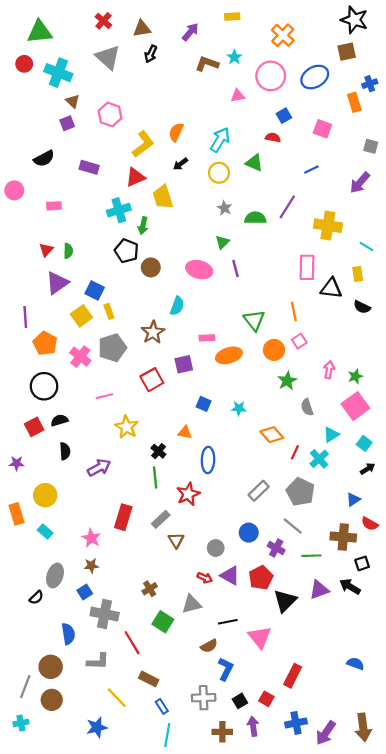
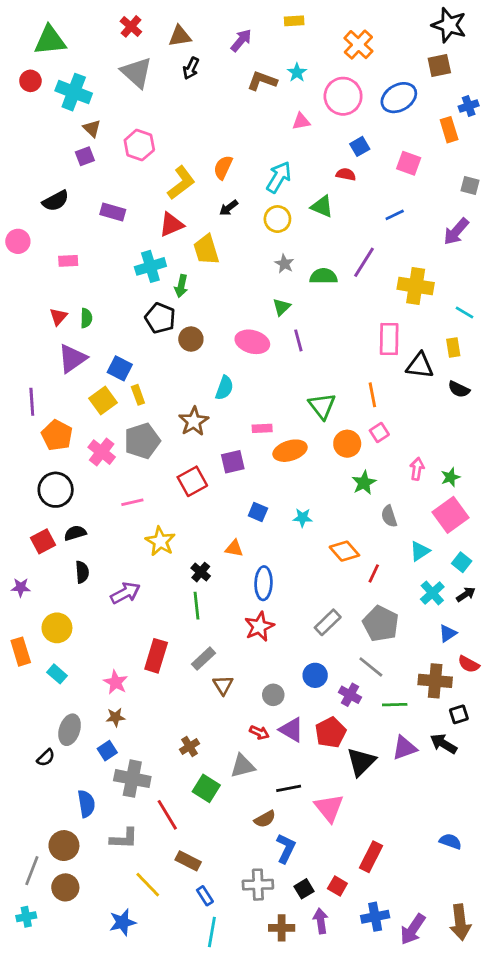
cyan cross: (319, 459) -> (432, 593), moved
red star: (188, 494) -> (259, 626), moved

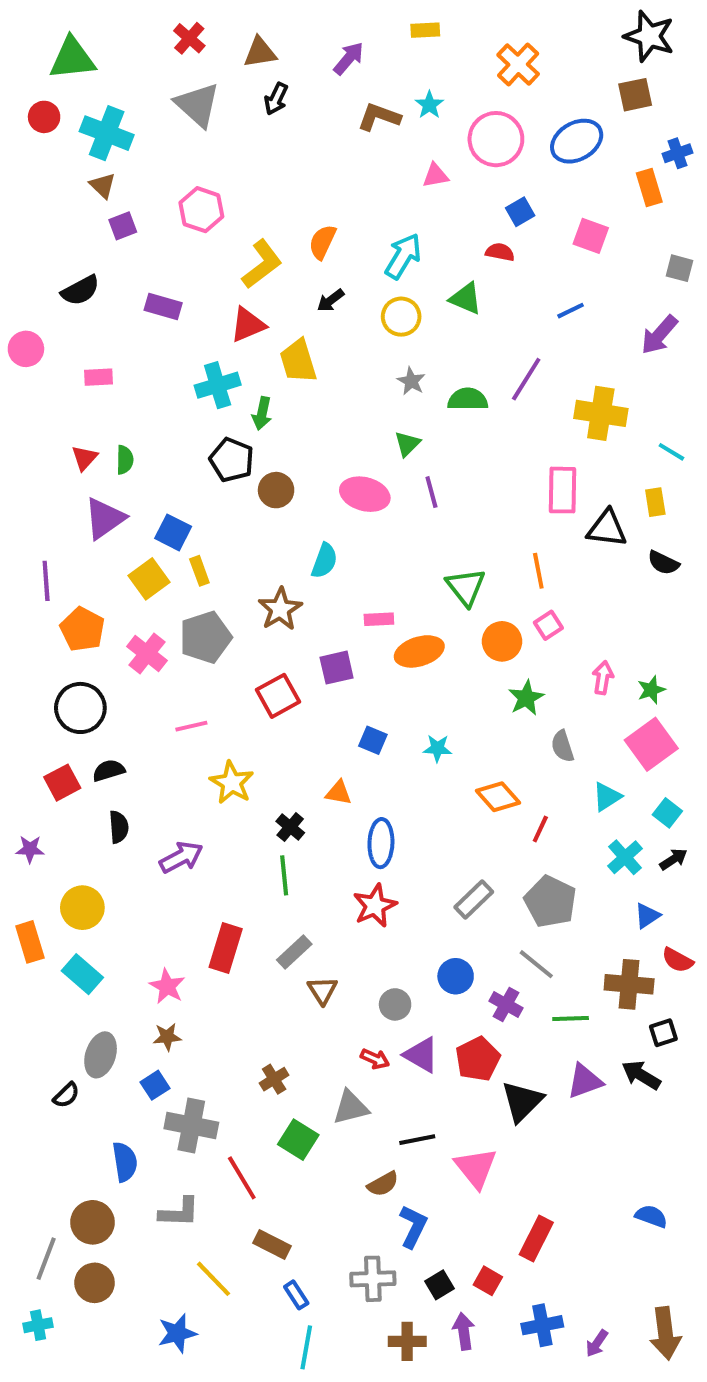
brown triangle: (92, 128) -> (103, 185), moved
cyan rectangle: (57, 674) -> (82, 974), size x1.4
purple arrow: (413, 929) -> (597, 1343), size x0.6

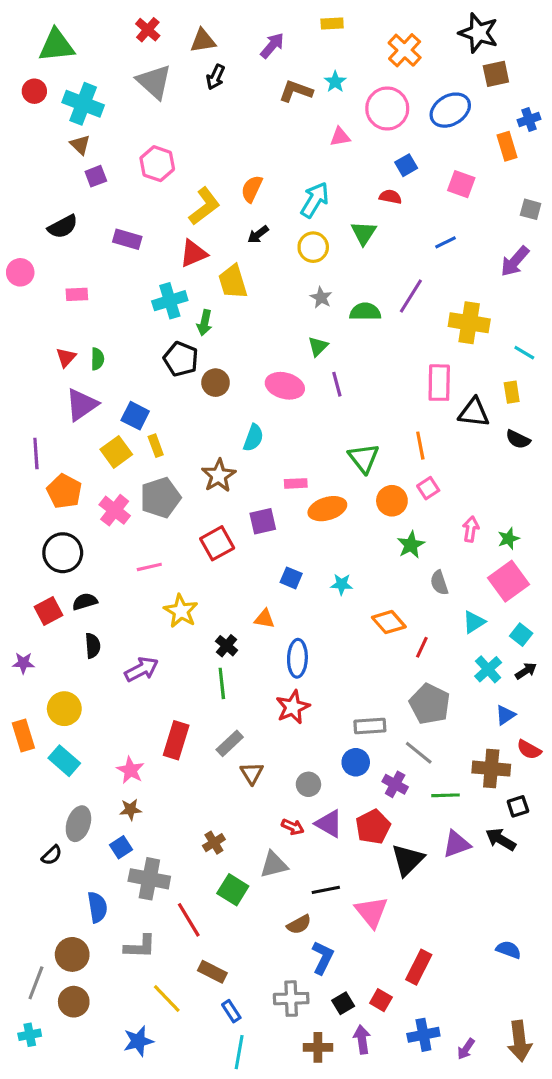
black star: (649, 36) -> (479, 33), moved
green triangle: (466, 298) -> (364, 233), turned 40
gray rectangle: (474, 900) -> (370, 726), moved, turned 40

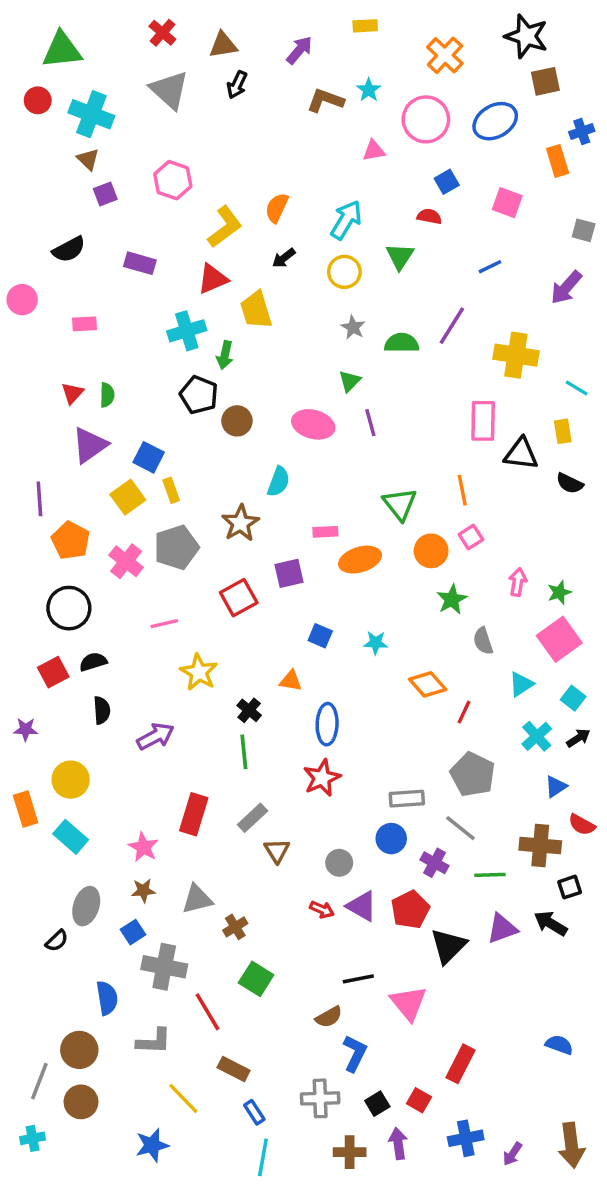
gray triangle: (274, 865) -> (197, 899), moved

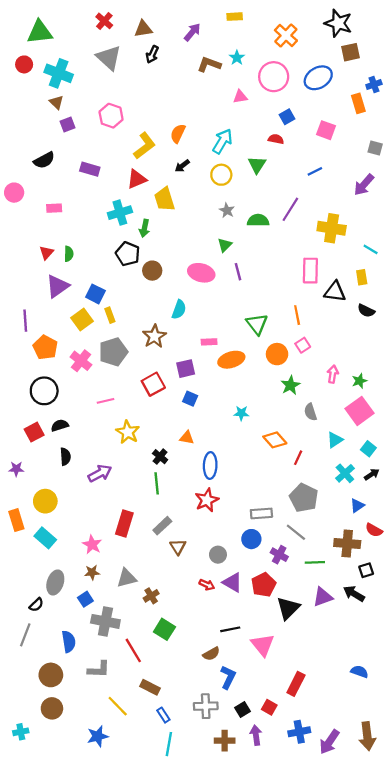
blue square: (320, 636) -> (190, 399), moved
gray line: (39, 1081) -> (25, 635), moved
purple arrow: (512, 1154) -> (329, 742), size x1.6

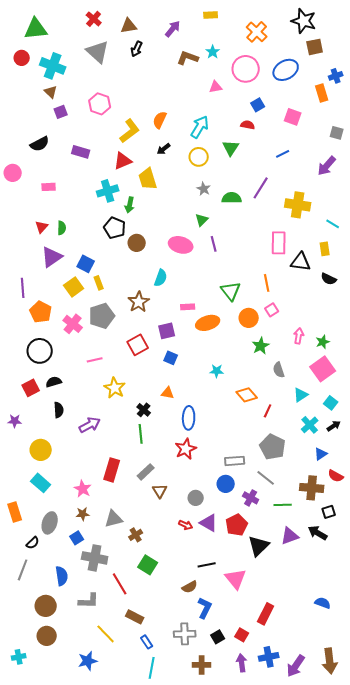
orange rectangle: (16, 520) -> (15, 512), moved
purple arrow: (256, 735) -> (242, 663), moved

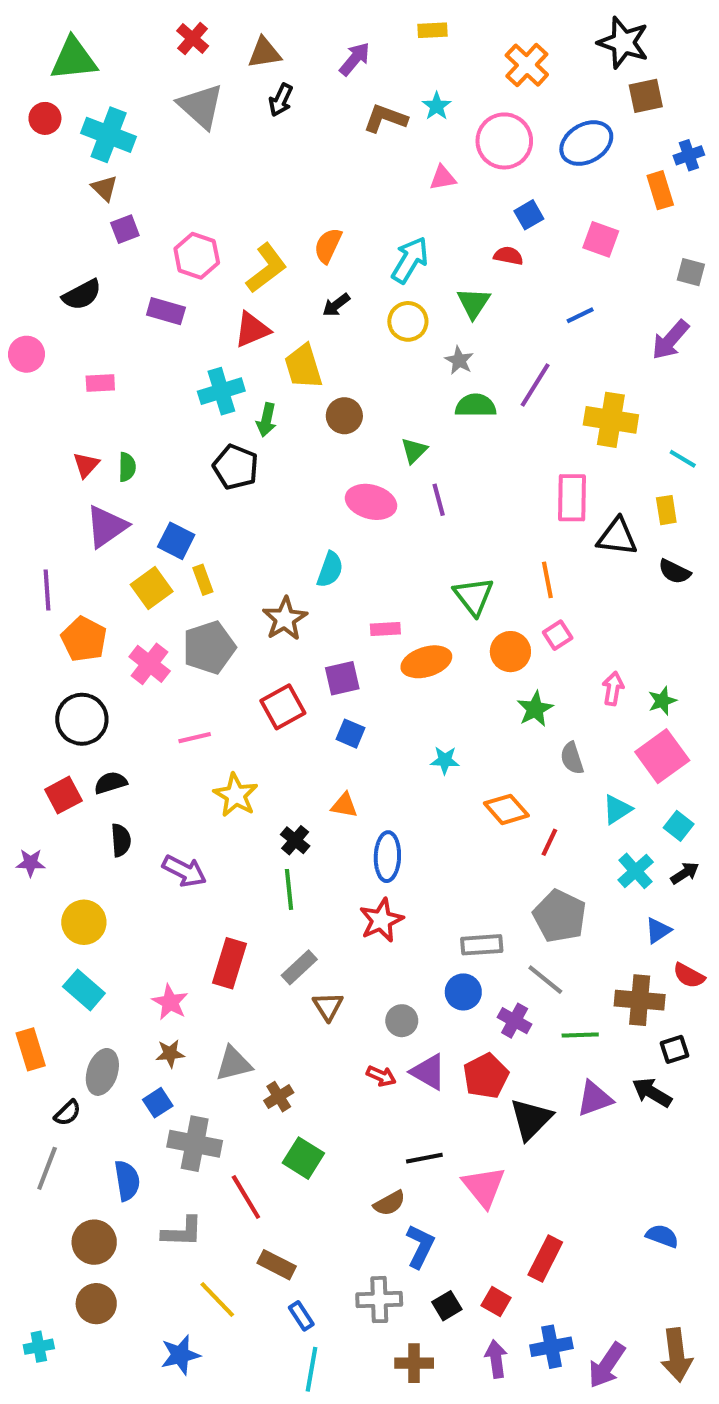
pink hexagon: (100, 104) -> (197, 256), moved
gray star: (204, 189) -> (459, 360), moved
brown circle: (137, 243) -> (344, 416), moved
purple arrow: (90, 425) -> (184, 871), turned 55

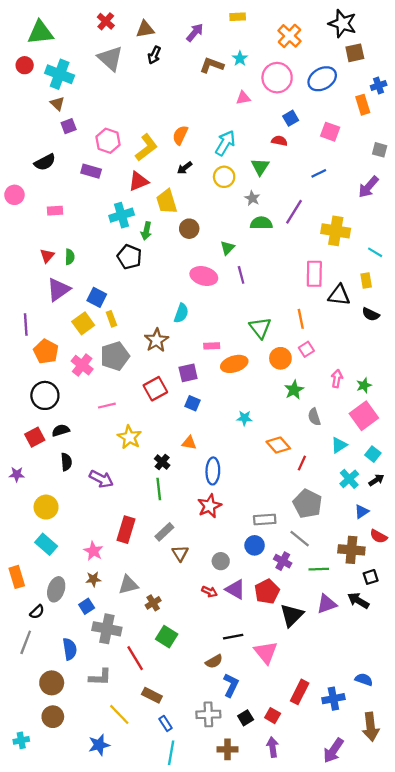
blue cross: (551, 1347) -> (333, 699), moved
brown arrow: (677, 1355) -> (371, 727), moved

